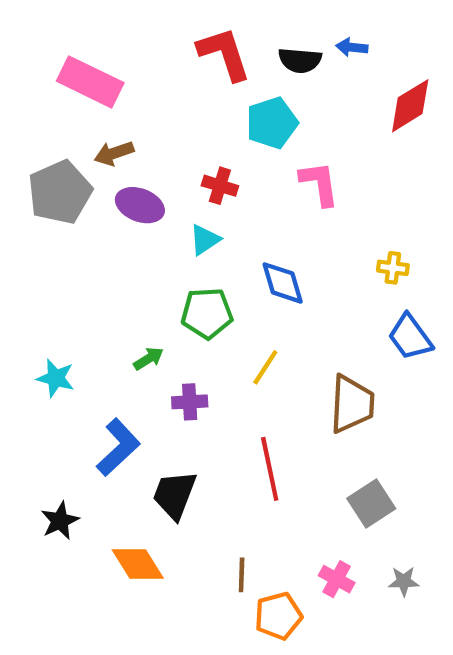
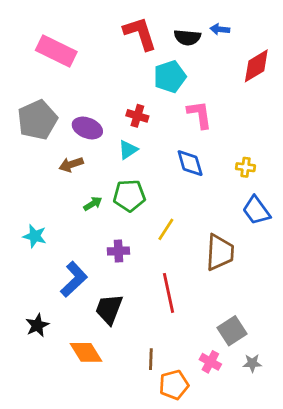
brown arrow: (114, 153) -> (71, 164), moved
blue diamond: (283, 283) -> (190, 163), moved
green arrow: (149, 359) -> (93, 204), moved
gray square: (371, 503) -> (232, 331), moved

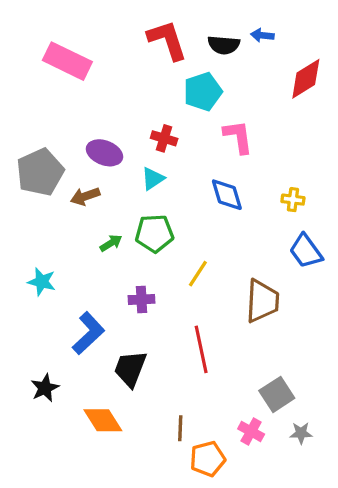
gray pentagon: (37, 120) -> (40, 172), moved

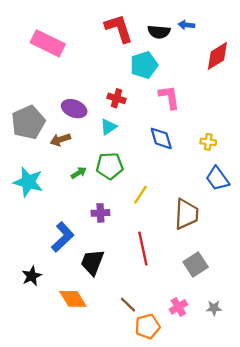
cyan star: (42, 282) -> (28, 182), moved, size x1.5
gray square: (277, 394) -> (196, 265), moved
brown line: (180, 428) -> (128, 305), turned -48
pink cross: (251, 431) -> (178, 307), turned 30

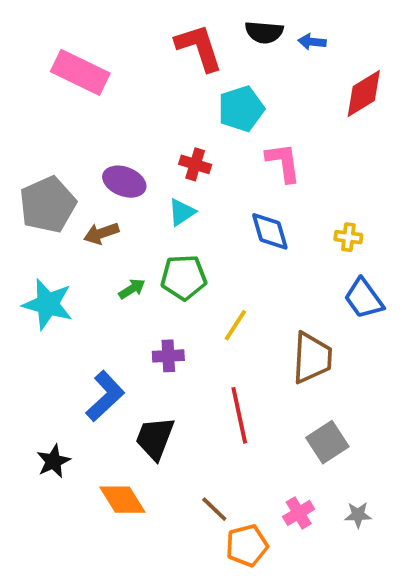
black semicircle: (159, 32) -> (264, 32), moved

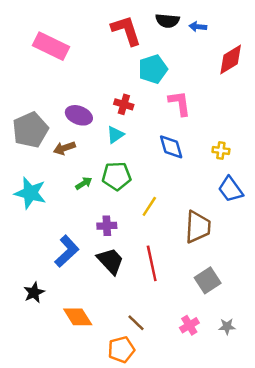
black trapezoid: (155, 438) -> (110, 261), moved, turned 116
orange pentagon: (247, 546) -> (121, 350), moved

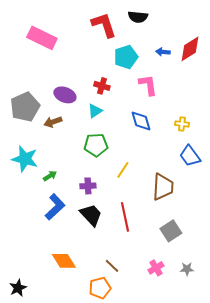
blue arrow: (198, 27) -> (163, 52), moved
green arrow: (84, 183) -> (50, 176), moved
black star: (34, 293) -> (18, 288), moved

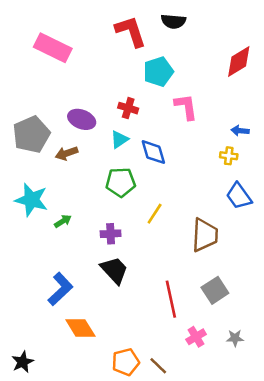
blue arrow: (163, 52) -> (240, 131), moved
blue diamond: (141, 121) -> (153, 152), moved
blue L-shape: (55, 207) -> (60, 289), moved
red line: (125, 217) -> (171, 299), moved
brown line: (112, 266) -> (158, 366), moved

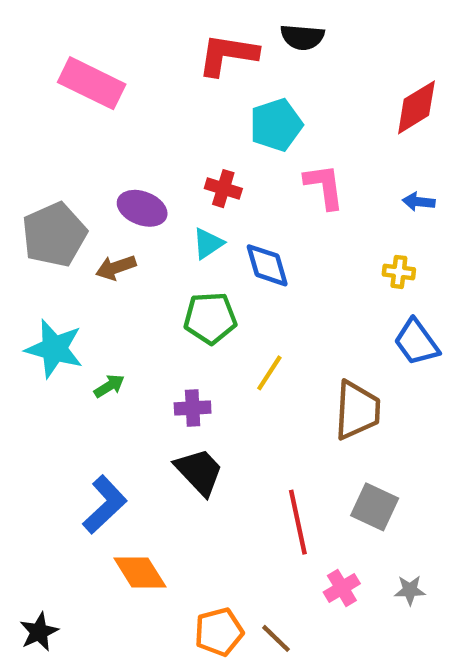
red L-shape: (131, 31) -> (228, 55), turned -63
blue arrow: (240, 131) -> (419, 202), moved
gray square: (215, 290) -> (375, 507), turned -32

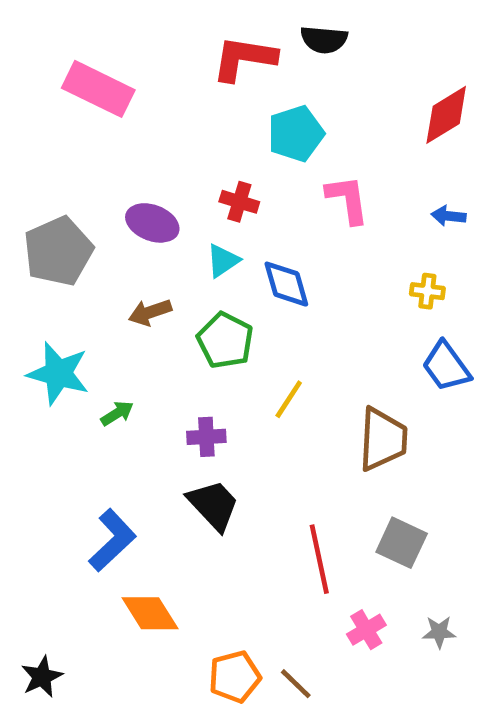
brown arrow: (116, 268) -> (150, 312), moved
green pentagon: (210, 318) -> (225, 340), turned 30

